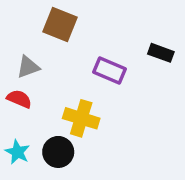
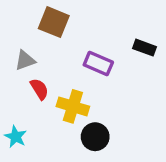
red semicircle: (19, 99) -> (39, 89), moved, turned 35
black circle: (58, 152) -> (95, 137), moved

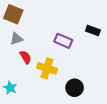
brown square: (54, 22) -> (13, 14), moved
black circle: (95, 137) -> (75, 88), moved

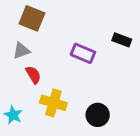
brown square: (13, 14) -> (32, 18), moved
yellow cross: (47, 68) -> (53, 103), moved

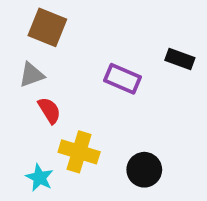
cyan star: (13, 115) -> (39, 178), moved

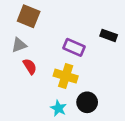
yellow cross: (79, 152) -> (66, 76), moved
cyan star: (39, 178) -> (58, 108), moved

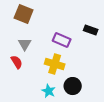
gray triangle: (19, 45) -> (25, 44), moved, turned -40
red semicircle: (30, 66) -> (17, 62), moved

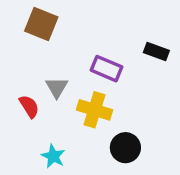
gray triangle: (25, 44) -> (57, 88), moved
cyan star: (49, 91) -> (53, 156), moved

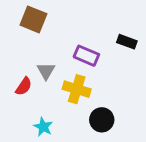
red semicircle: (29, 106) -> (24, 86), turned 66

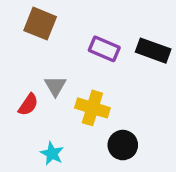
black rectangle: (127, 42) -> (153, 51), size x1.4
purple rectangle: (86, 56) -> (104, 49), moved

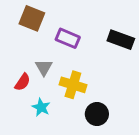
purple rectangle: (104, 49) -> (68, 38), moved
cyan star: (52, 153) -> (41, 107), moved

